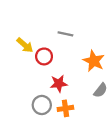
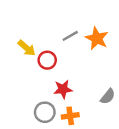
gray line: (65, 34) -> (70, 36), turned -42
orange star: (94, 61) -> (97, 38), moved

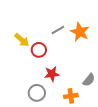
orange cross: (70, 116) -> (71, 96), moved

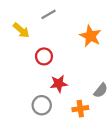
gray line: (58, 30) -> (49, 14), moved
yellow arrow: (22, 40) -> (21, 30), moved

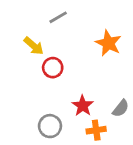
yellow arrow: (21, 30) -> (34, 46), moved
red star: (59, 84) -> (83, 106), moved, turned -30

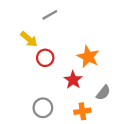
orange star: (108, 43) -> (88, 57), moved
red star: (83, 106) -> (73, 80), moved

